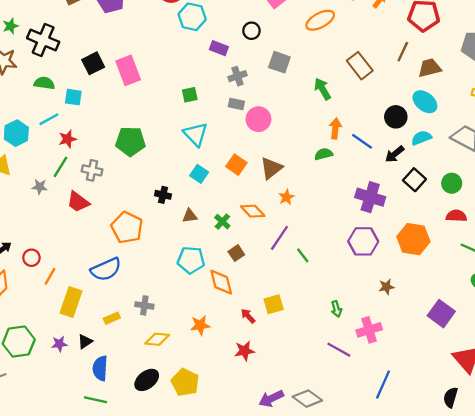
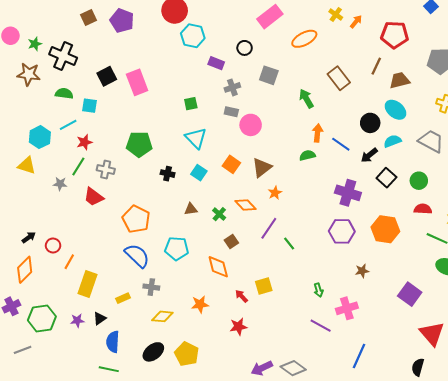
black cross: (163, 195) -> (168, 174), moved
cyan pentagon: (191, 260) -> (177, 249), moved
blue semicircle: (106, 269) -> (137, 256), moved, turned -112

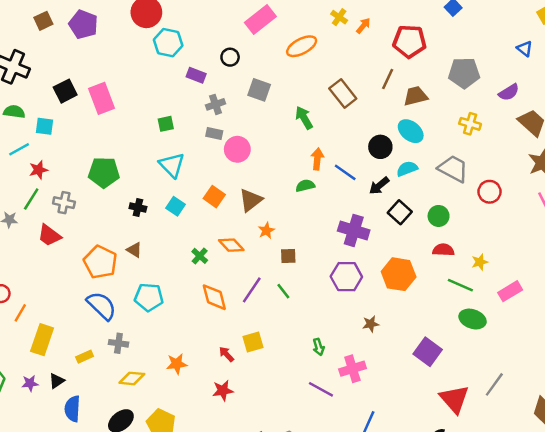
brown triangle: (191, 209) -> (134, 250), moved, turned 40
purple line: (269, 228) -> (252, 290), moved
brown square: (231, 241) -> (288, 256), moved, turned 32
orange diamond: (218, 267) -> (214, 297), moved

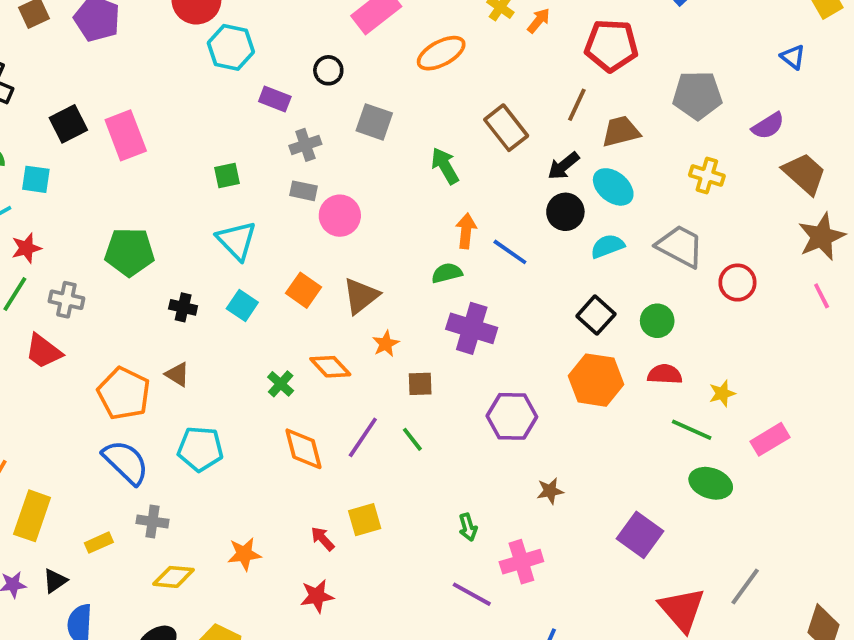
black arrow: (379, 186) -> (563, 166), moved
purple cross: (354, 231) -> (472, 328), moved
orange hexagon: (399, 274) -> (596, 380), moved

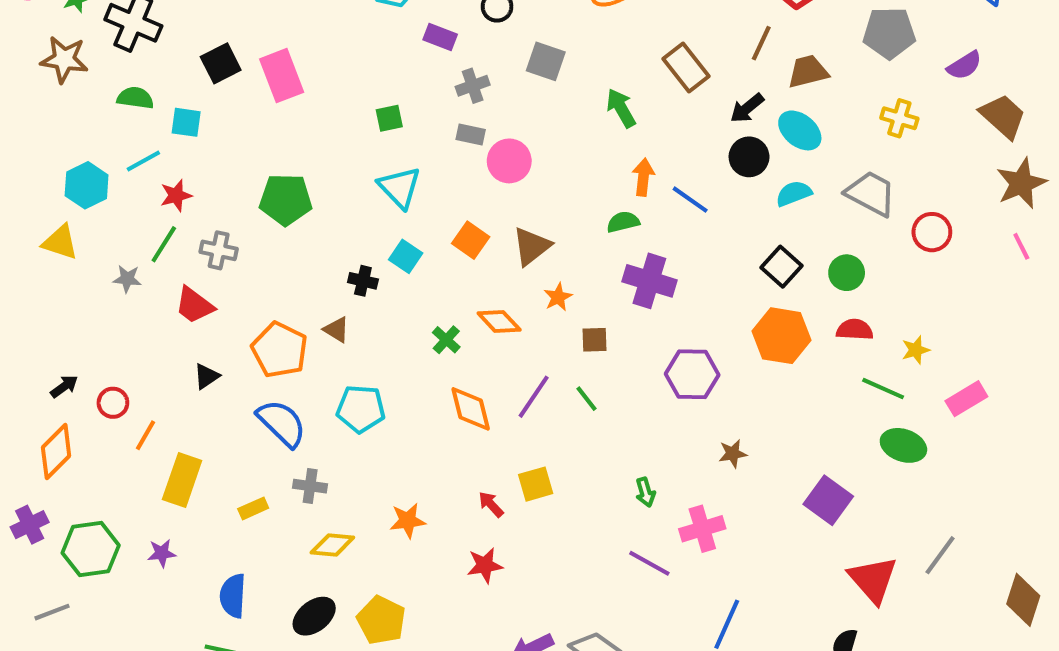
black cross: (183, 307) -> (363, 281), moved
black triangle: (55, 581) -> (206, 376), moved

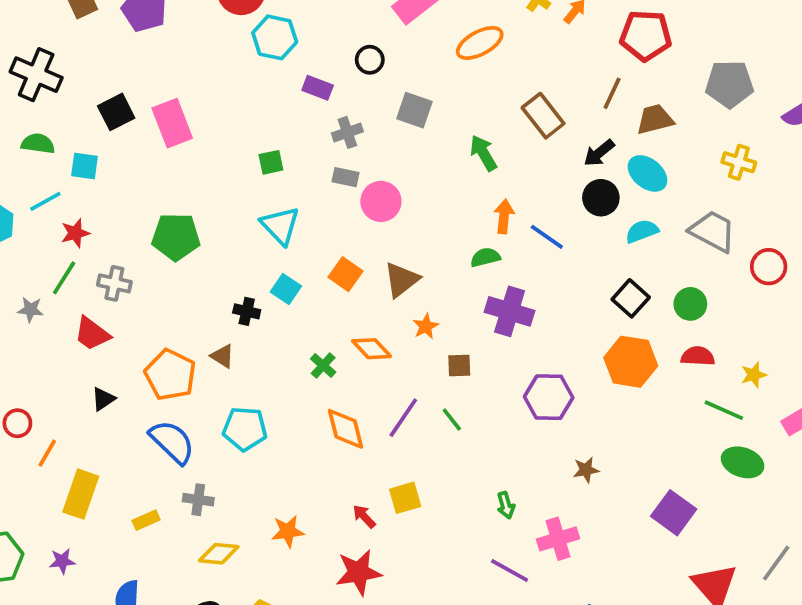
red star: (485, 565) -> (359, 572), size x1.4

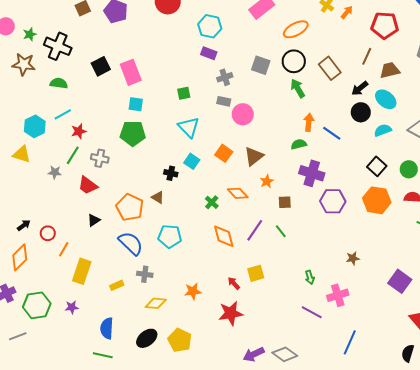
cyan hexagon: (275, 37) -> (210, 26), moved
black circle: (370, 60) -> (294, 61), moved, size x1.5
cyan square: (85, 166) -> (136, 104), moved
purple hexagon: (549, 397) -> (333, 201), moved

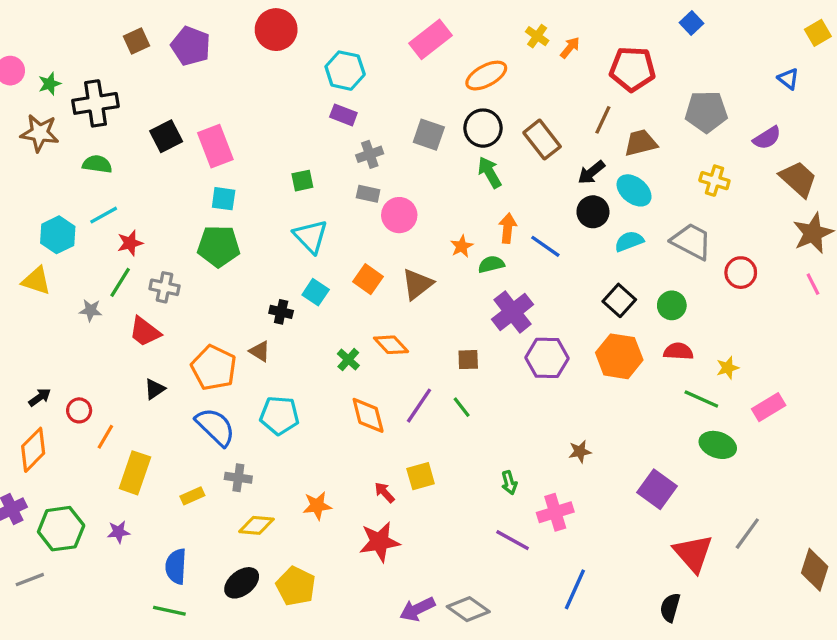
black cross: (58, 46) -> (96, 103), turned -32
purple cross: (312, 173) -> (513, 312), turned 35
orange star: (267, 181) -> (462, 246), moved

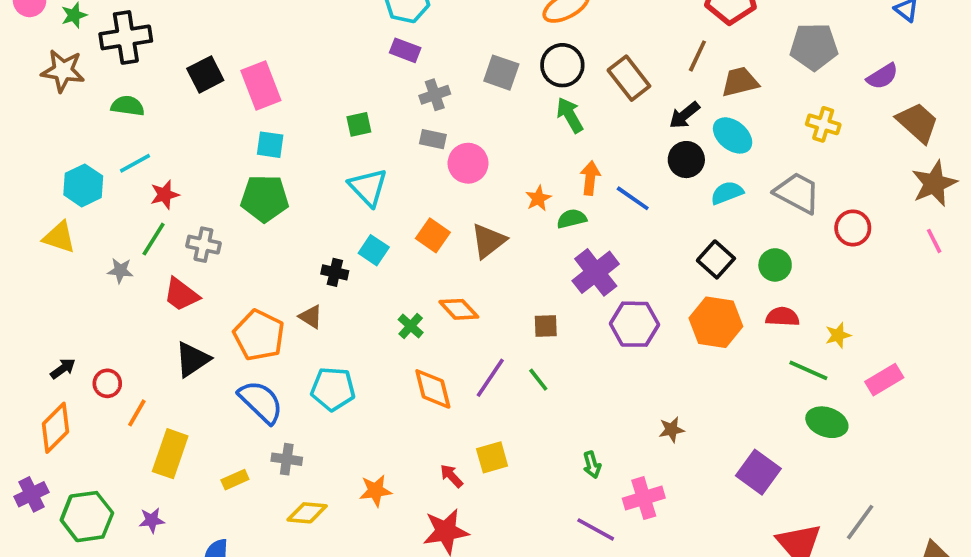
black triangle: (155, 389) -> (192, 359), size x1.5

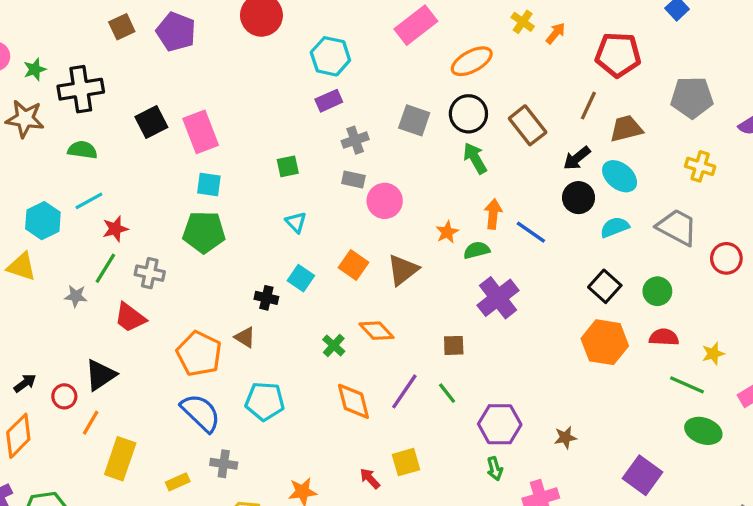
purple rectangle: (405, 50) -> (329, 101), turned -45
cyan triangle: (368, 187) -> (296, 222), size x0.6
purple hexagon: (635, 324) -> (500, 424), moved
black triangle: (192, 359) -> (100, 375), moved

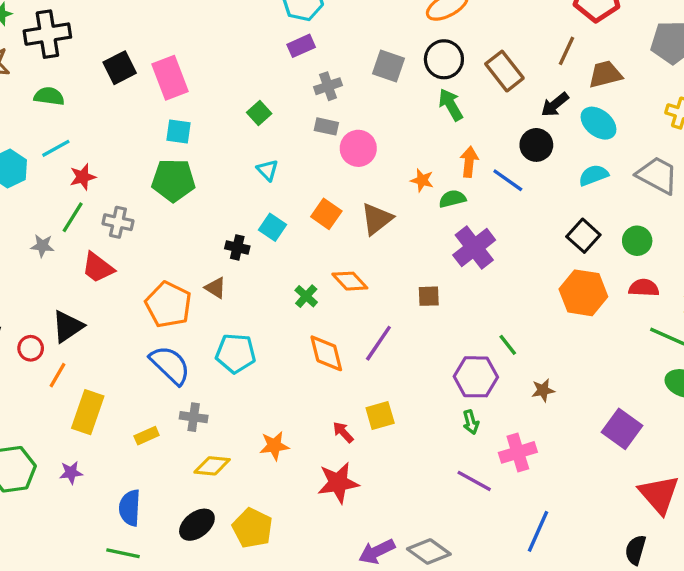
green square: (288, 166) -> (259, 113), turned -30
black circle: (579, 198) -> (536, 145), moved
orange star: (447, 232) -> (422, 180), turned -30
green line: (447, 393) -> (508, 345), moved

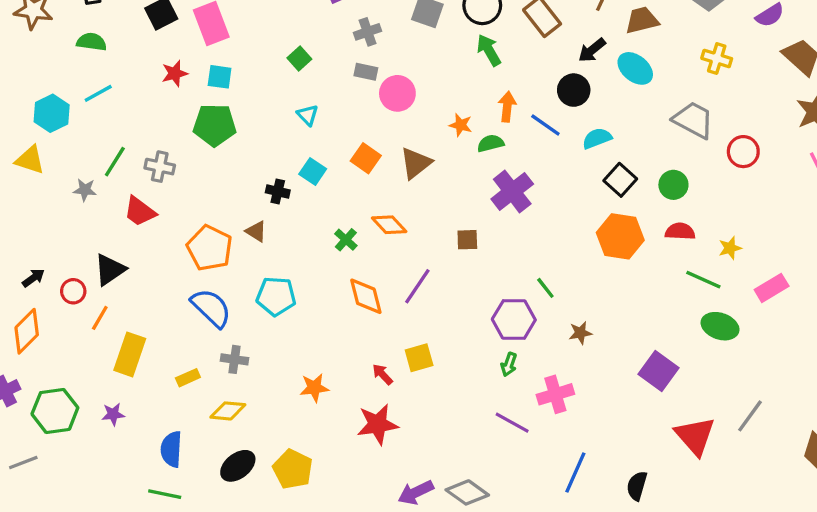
cyan semicircle: (593, 175) -> (597, 138), moved
red star: (83, 177) -> (175, 73), moved
green arrow: (471, 422) -> (509, 364), turned 35
yellow diamond: (212, 466) -> (228, 411), moved
black semicircle: (635, 550) -> (637, 486), moved

